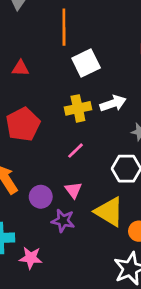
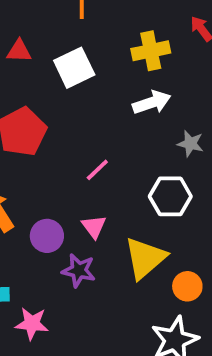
white square: (86, 63) -> (74, 68), moved
yellow cross: (78, 108) -> (151, 51), moved
yellow triangle: (109, 212) -> (145, 258), turned 48

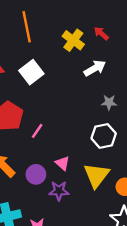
yellow cross: (151, 51) -> (73, 40), moved, turned -30
white arrow: (152, 102) -> (95, 68), moved
pink line: (97, 170) -> (37, 131), moved

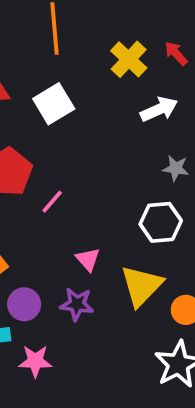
purple circle: (36, 174) -> (24, 304), moved

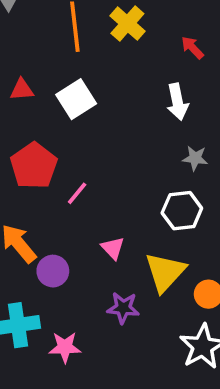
yellow cross: (129, 59) -> (127, 24), moved
white arrow: (159, 109) -> (177, 102), turned 104
purple circle: (24, 304) -> (53, 271), moved
purple star: (77, 304) -> (123, 308), moved

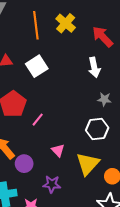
red arrow: (192, 48) -> (103, 37), size x1.6
purple star: (123, 308) -> (52, 184), moved

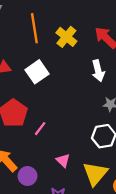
yellow cross: (66, 23) -> (66, 37), moved

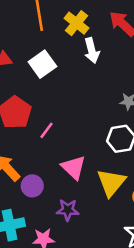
white arrow: (98, 71) -> (92, 51), moved
pink triangle: (63, 161) -> (74, 168), size x1.5

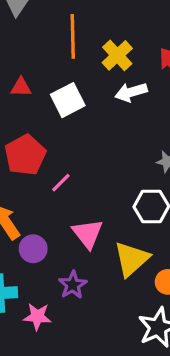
white arrow: (92, 51) -> (131, 92), turned 80
purple star: (68, 210) -> (73, 285), turned 30

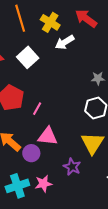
pink triangle: (88, 234) -> (48, 136), moved, turned -30
purple star: (73, 285) -> (72, 167), moved
pink star: (37, 317) -> (43, 184), moved

